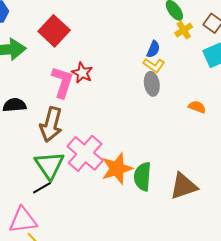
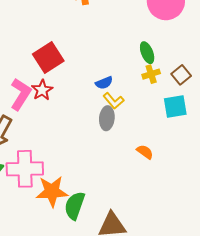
red square: (54, 31) -> (48, 58), moved
blue semicircle: (153, 49) -> (104, 83), moved, turned 30
pink cross: (85, 153) -> (25, 169), turned 33

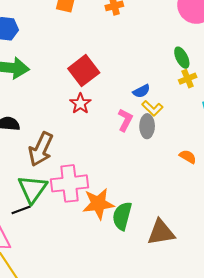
pink L-shape: (21, 94) -> (125, 120), moved, size x0.7

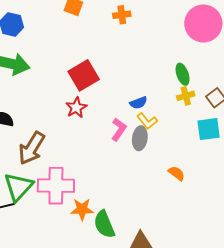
orange star: (98, 204) -> (82, 209), size x0.7
green semicircle: (122, 216) -> (104, 224), turned -44

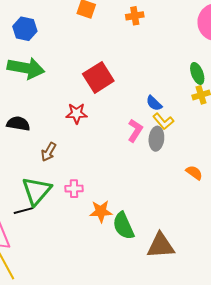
blue semicircle: (138, 103) -> (154, 103), turned 66
red star: (76, 108) -> (77, 113), moved, turned 30
brown arrow: (32, 148) -> (49, 152), size x0.6
pink cross: (56, 186) -> (74, 189), size x0.5

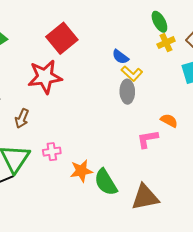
red star: (77, 113) -> (45, 77), size x1.6
pink L-shape: (135, 130) -> (148, 139), moved, turned -125

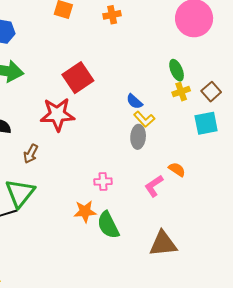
pink L-shape: (148, 139) -> (154, 186), turned -30
pink cross: (52, 152) -> (103, 182), moved
brown triangle: (145, 197) -> (163, 244), moved

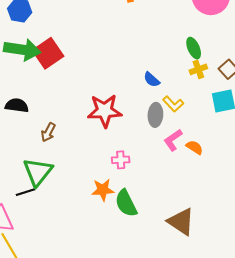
red square: (78, 78) -> (48, 53), moved
red star: (57, 114) -> (105, 111), moved
yellow L-shape: (144, 119) -> (173, 104), moved
pink L-shape: (154, 186) -> (173, 140), moved
brown triangle: (163, 244) -> (181, 222), turned 40

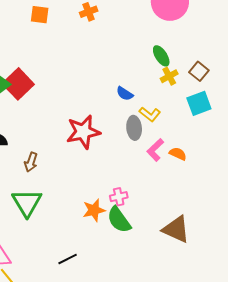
pink cross: (121, 160) -> (119, 197), moved
black line: (25, 192) -> (68, 259), moved

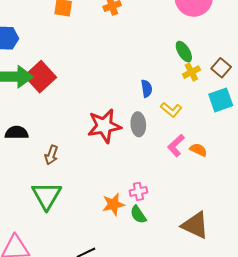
blue semicircle: (125, 94) -> (147, 89), turned -132
gray ellipse: (134, 128) -> (138, 124), moved
green semicircle: (119, 220) -> (138, 215), size x0.7

